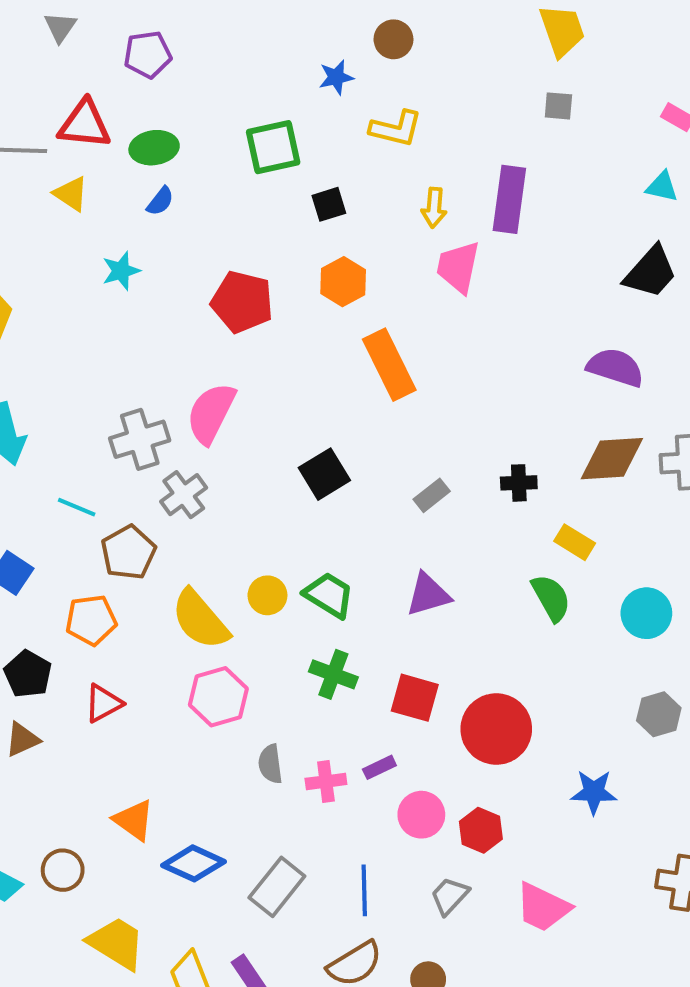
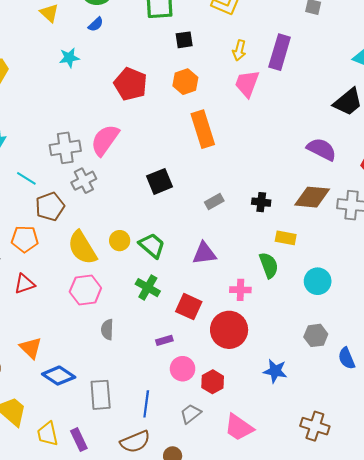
yellow rectangle: (575, 542) -> (286, 238), turned -30
pink cross: (326, 781) -> (240, 290), moved
gray rectangle: (277, 887) -> (101, 395), turned -52

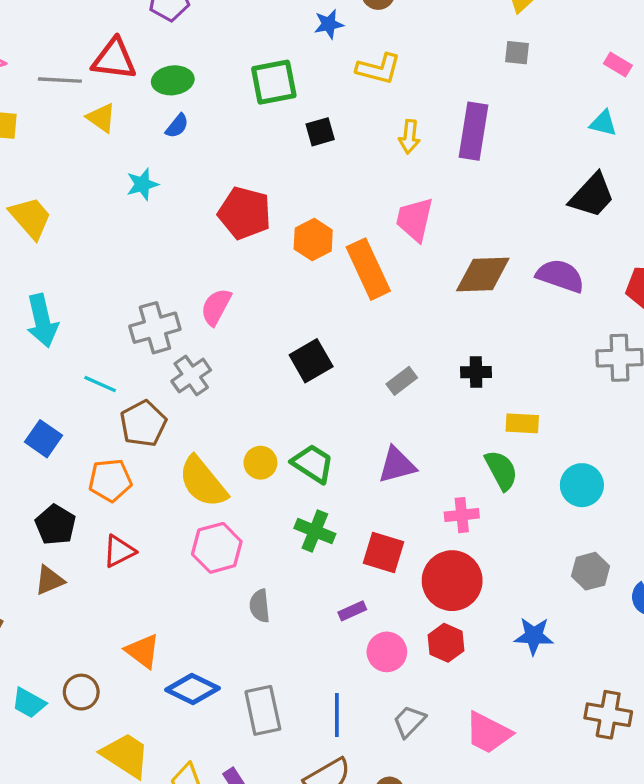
orange hexagon: (185, 82) -> (313, 239), moved
pink trapezoid: (247, 84) -> (415, 219), moved
pink semicircle: (105, 140) -> (216, 307), size x0.7
brown diamond: (312, 197) -> (483, 274), moved
red hexagon: (213, 382) -> (446, 643), moved

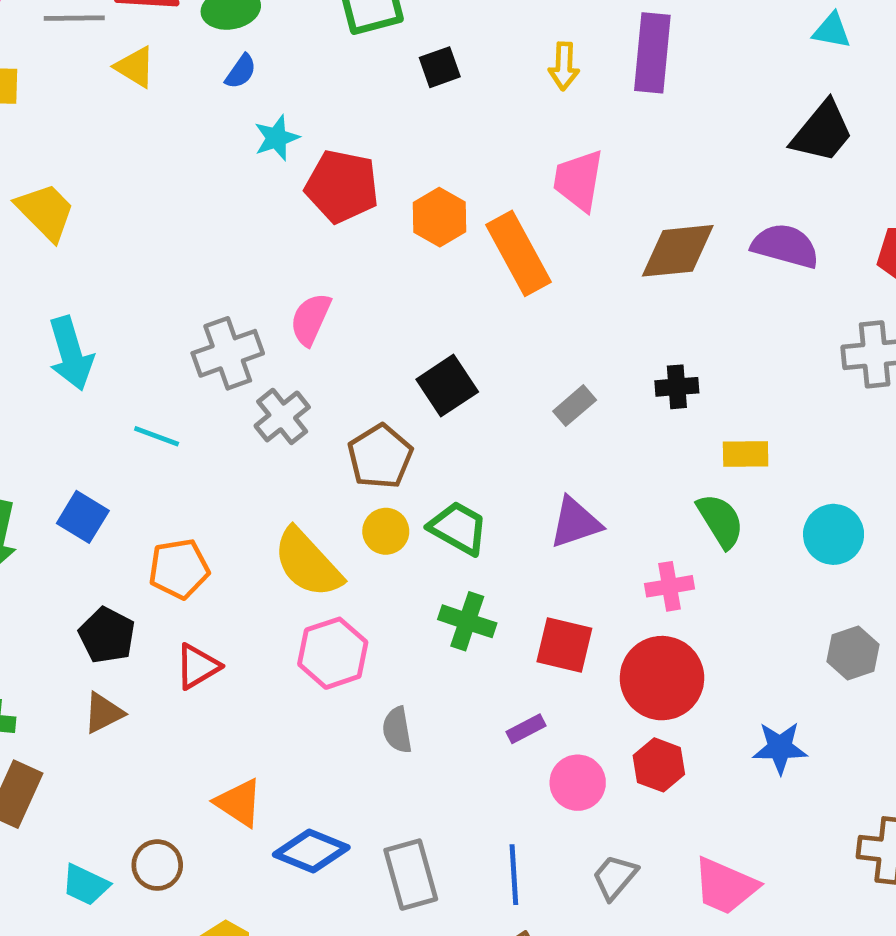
cyan star: (142, 184) -> (277, 138), moved
brown pentagon: (143, 424) -> (380, 457), moved

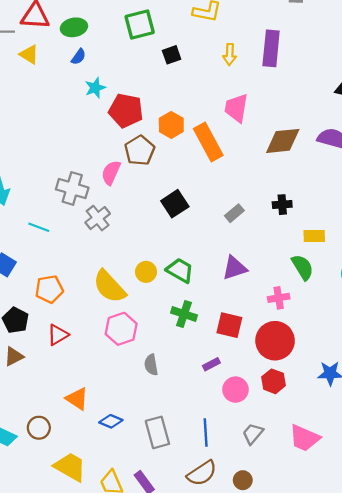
gray cross: (228, 353) -> (72, 188), turned 36
brown pentagon: (380, 457) -> (140, 150), moved
blue diamond: (311, 851) -> (111, 421), size x0.7

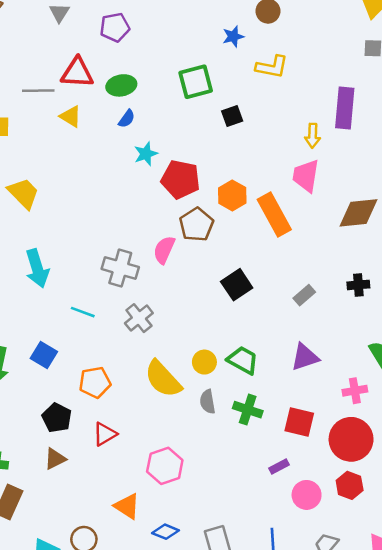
yellow arrow: (230, 55) -> (313, 136), moved
gray cross: (98, 218) -> (139, 318), moved
pink hexagon: (121, 329) -> (165, 466), moved
gray semicircle: (151, 365) -> (208, 402), moved

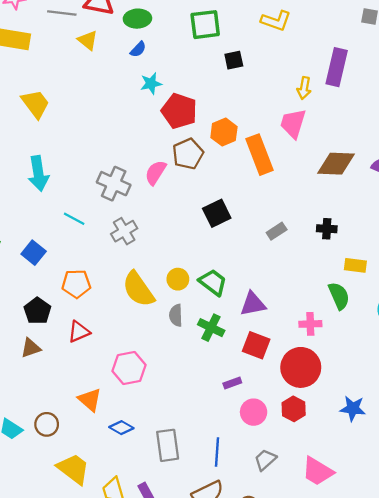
purple triangle: (305, 357) -> (253, 304), moved

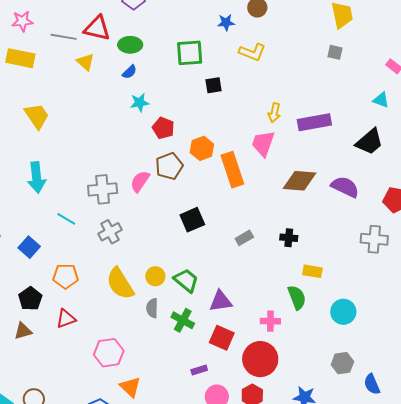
purple rectangle: (337, 67) -> (314, 122), moved, turned 64
red pentagon: (179, 111) -> (163, 128), size x0.7
gray cross: (114, 184) -> (103, 189), turned -32
orange triangle: (90, 400) -> (130, 387), moved

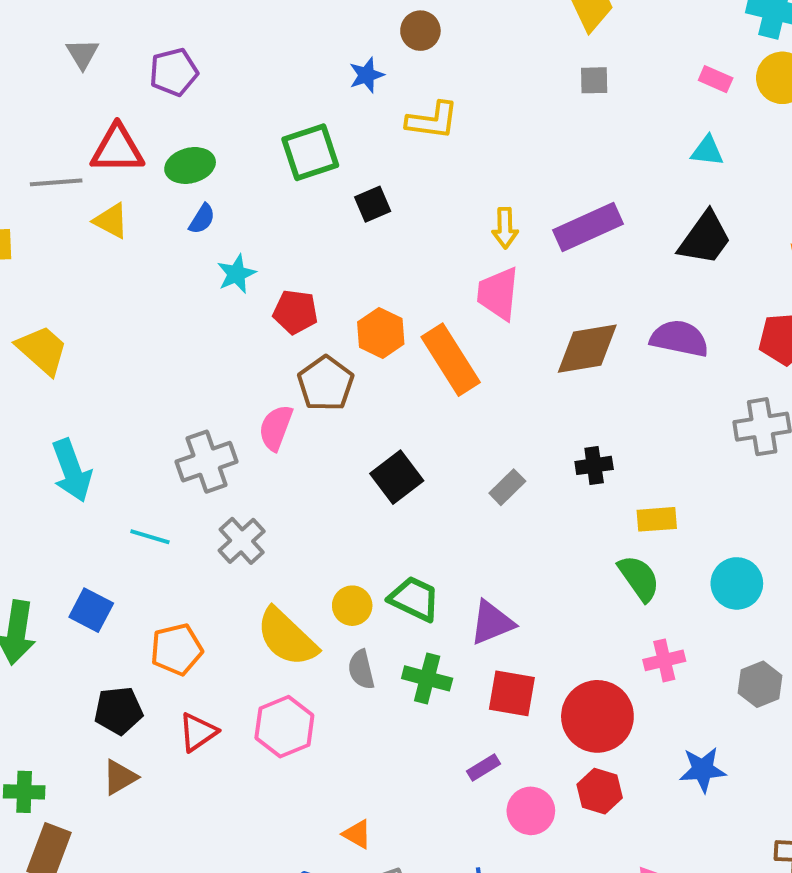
black pentagon: (30, 299) -> (118, 711), turned -30
pink cross: (270, 321) -> (664, 660), moved
pink hexagon: (109, 353) -> (284, 727), moved
orange triangle: (130, 387) -> (357, 834), size x0.7

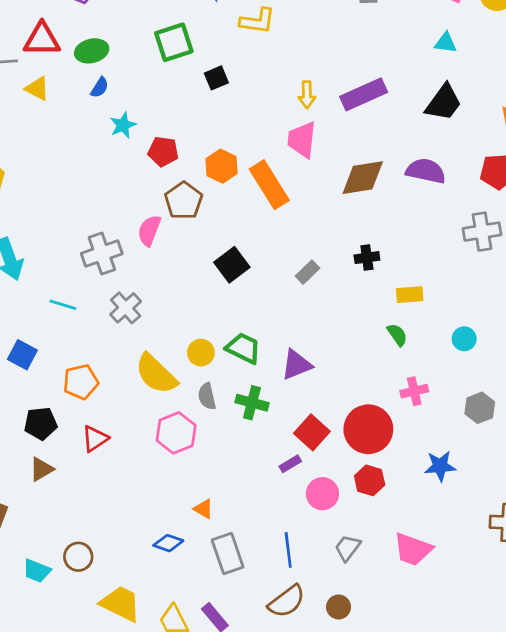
green semicircle: (639, 578) -> (397, 335), size x0.7
cyan circle: (737, 583) -> (464, 339), size x0.7
red square: (512, 693) -> (312, 432), moved, turned 32
pink hexagon: (284, 727) -> (176, 433), moved

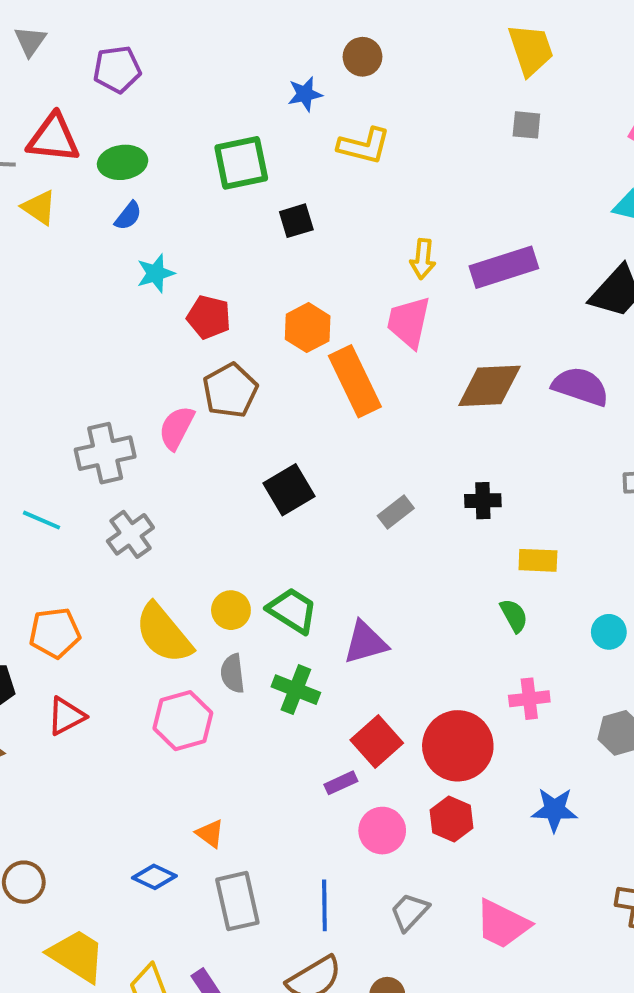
orange hexagon: (222, 166) -> (308, 328), moved

